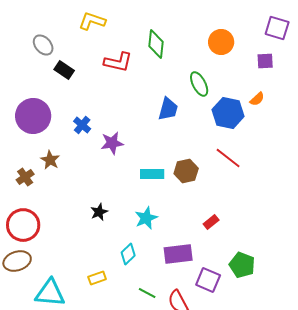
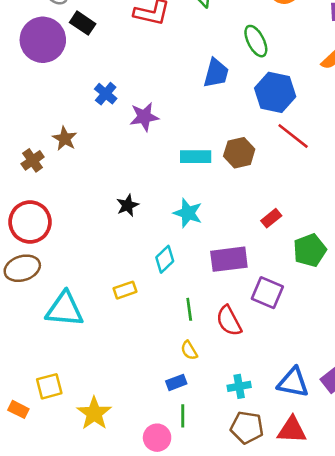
blue hexagon: (228, 113) -> (275, 92), moved
purple circle: (33, 116) -> (43, 40), moved
cyan star: (146, 218) -> (188, 213), turned -30
green pentagon: (242, 265) -> (310, 250), moved, turned 30
green line: (147, 293) -> (189, 309), turned 54

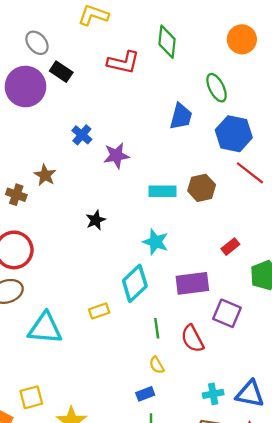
brown cross: (33, 160) -> (16, 195), turned -36
black star: (128, 205) -> (96, 220), moved
cyan diamond: (165, 259) -> (135, 283), size x1.5
cyan cross: (239, 386) -> (213, 394), moved

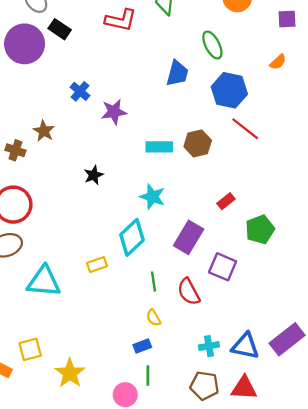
purple rectangle: (192, 283) -> (189, 237), turned -52

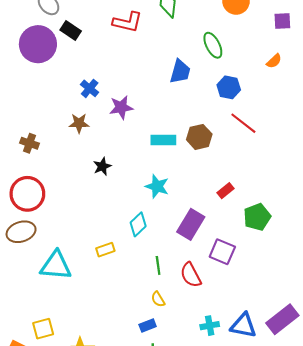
blue hexagon: (229, 90) -> (229, 87), size x0.7
brown star: (44, 131) -> (79, 123), moved, turned -30
cyan diamond: (132, 237) -> (138, 224), size x0.7

